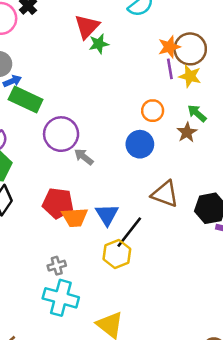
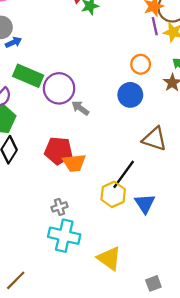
green rectangle: (26, 99) -> (28, 76), moved
blue triangle: (107, 215) -> (145, 203), moved

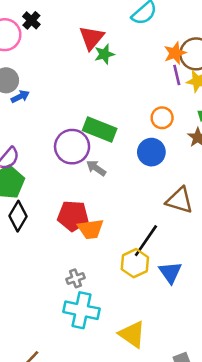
green rectangle: (28, 76) -> (100, 130), moved

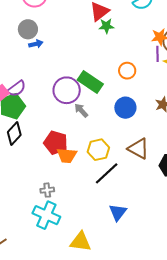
orange circle: (162, 118) -> (127, 71), moved
yellow hexagon: (135, 263) -> (98, 150), moved
blue triangle: (170, 272) -> (118, 212), moved
yellow triangle: (132, 334) -> (81, 242), turned -40

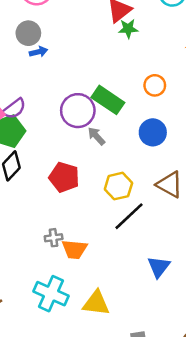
orange trapezoid: (67, 155) -> (74, 249), moved
blue triangle: (118, 212) -> (159, 267), moved
cyan cross: (46, 215) -> (51, 294), moved

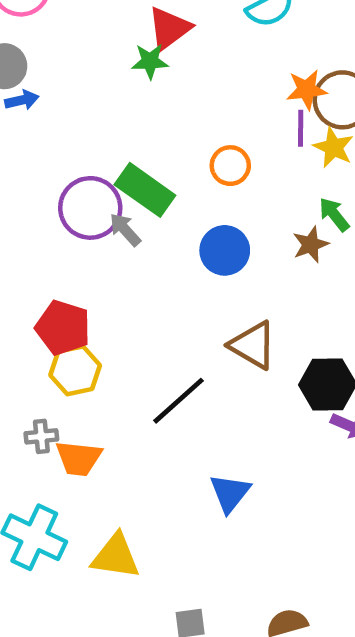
green star: (128, 29) -> (150, 61), moved
gray arrow: (96, 136) -> (125, 230), moved
yellow hexagon: (118, 186) -> (75, 370), moved

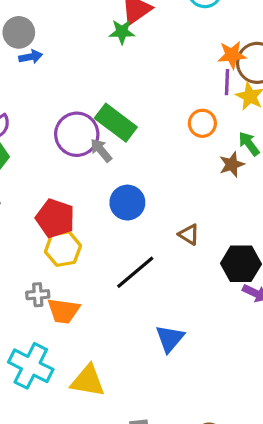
orange circle: (230, 166) -> (202, 123), moved
blue circle: (225, 250) -> (127, 203), moved
brown triangle: (253, 345) -> (189, 234), size x0.6

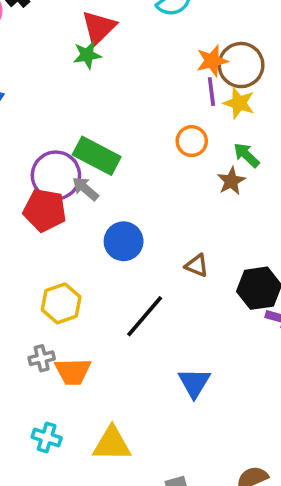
red pentagon: (55, 218) -> (45, 210), moved
cyan cross: (31, 366) -> (47, 438), size x0.6

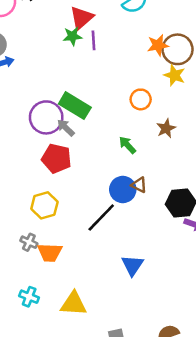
purple line: (211, 92) -> (93, 40), moved
green arrow: (246, 155) -> (127, 145), moved
red pentagon: (45, 210) -> (57, 158), moved
blue circle: (124, 241) -> (123, 189), moved
gray cross: (42, 358) -> (29, 242), turned 35

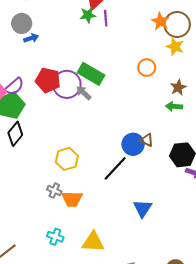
orange star: (158, 45) -> (160, 21), turned -30
brown star: (166, 128) -> (178, 88), moved
green arrow: (127, 145) -> (174, 106), moved, turned -42
red pentagon: (57, 158) -> (48, 80), moved

